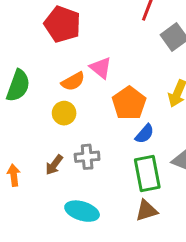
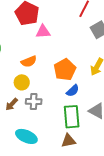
pink triangle: (101, 68) -> (43, 32), moved, turned -49
orange semicircle: (73, 81) -> (29, 61), moved
yellow circle: (64, 113) -> (22, 82), moved

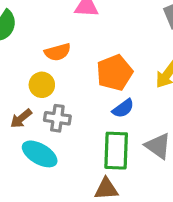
cyan ellipse: (26, 136) -> (40, 154), moved

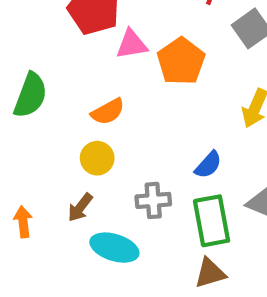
orange pentagon: (115, 73) -> (181, 61), moved
gray cross: (57, 118) -> (153, 200), moved

